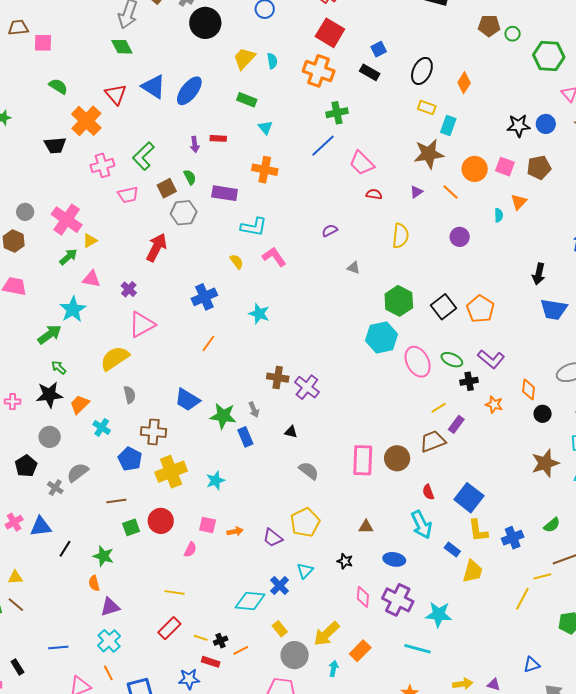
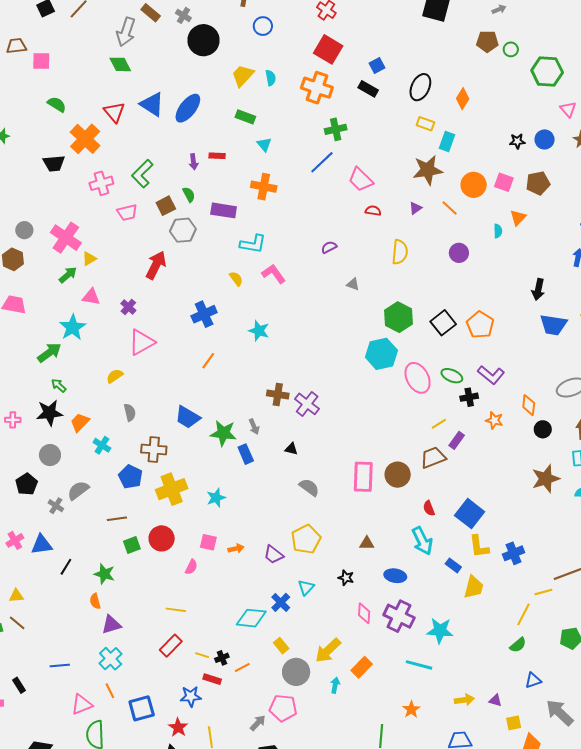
black star: (519, 126) -> (517, 141), size x0.7
yellow semicircle: (115, 358) -> (115, 376), size x0.6
green semicircle: (552, 525) -> (518, 645), moved

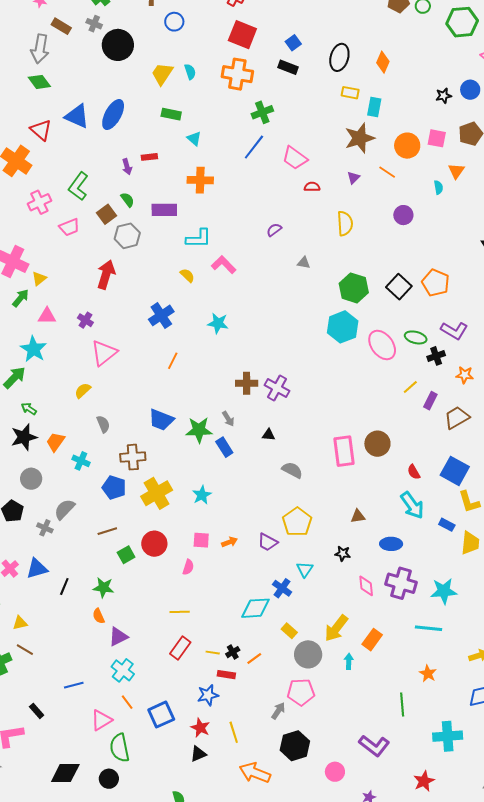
brown trapezoid: (433, 457) -> (457, 418), moved

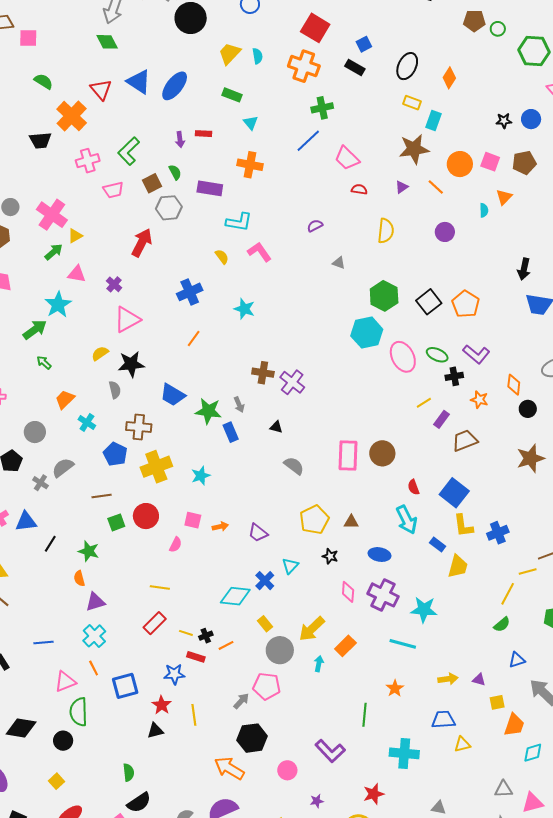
black star: (24, 437) -> (131, 364), moved
yellow pentagon: (297, 522) -> (314, 520), moved
orange arrow: (255, 773) -> (229, 768), moved

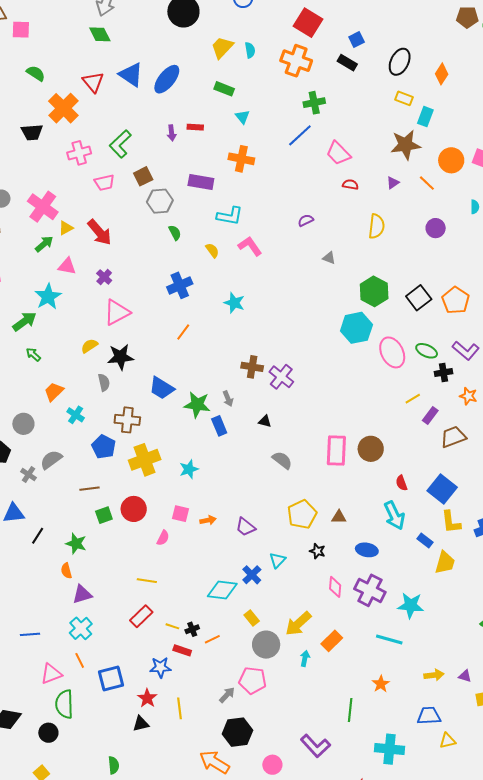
green semicircle: (175, 172) -> (175, 233), moved
red arrow: (142, 243) -> (100, 232), moved, turned 112

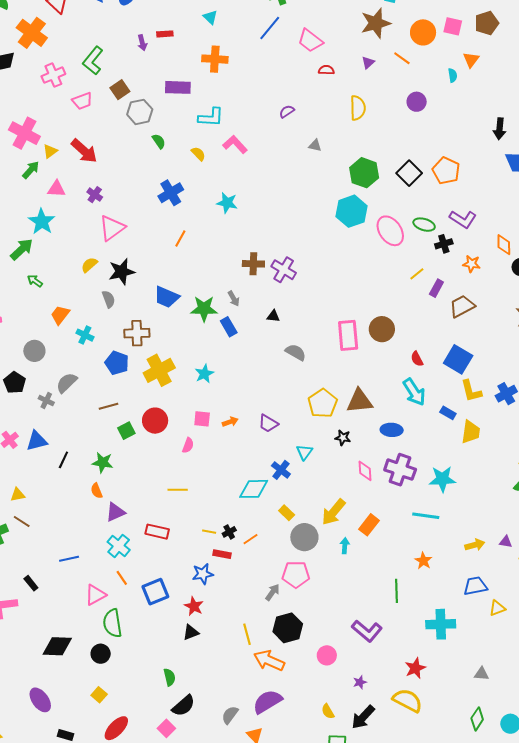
brown triangle: (339, 517) -> (359, 401), size x1.8
red rectangle: (141, 616) -> (157, 532), moved, turned 65
yellow line: (179, 708) -> (247, 634), moved

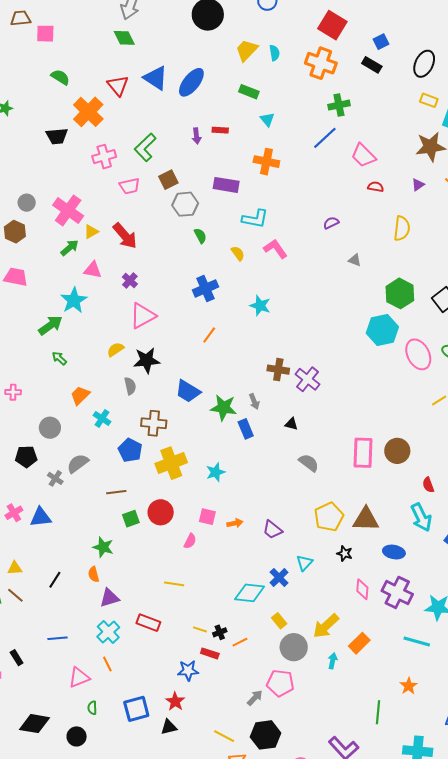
black pentagon: (15, 383) -> (26, 457), turned 30
black line: (63, 460) -> (55, 580), moved
blue square: (155, 592) -> (136, 709), moved
green semicircle: (112, 623) -> (92, 708), size x0.5
yellow line: (247, 634) -> (224, 736), turned -55

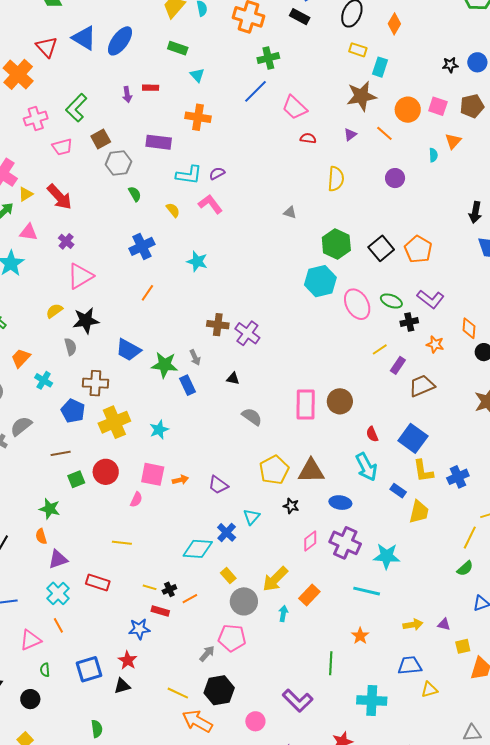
purple semicircle: (331, 223) -> (217, 173), moved
pink square: (207, 517) -> (153, 474), size x1.4
pink diamond: (362, 589) -> (310, 541), turned 50

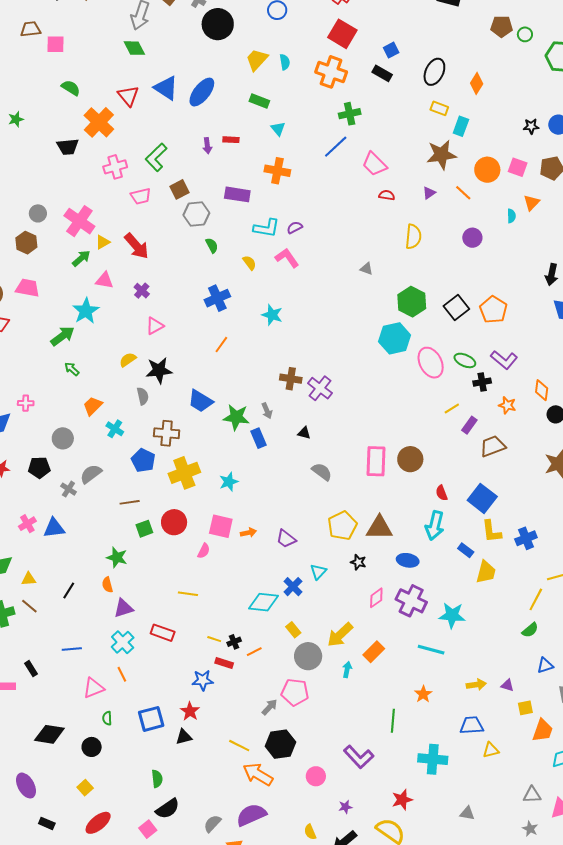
pink triangle: (80, 276) -> (155, 326), size x0.7
cyan arrow: (366, 467) -> (435, 525), turned 40

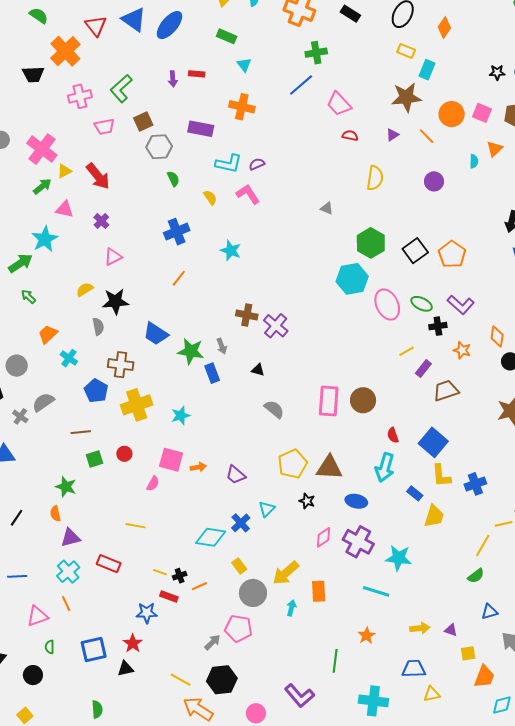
red circle: (174, 522) -> (124, 454), size x0.6
orange rectangle: (374, 652) -> (319, 591), turned -50

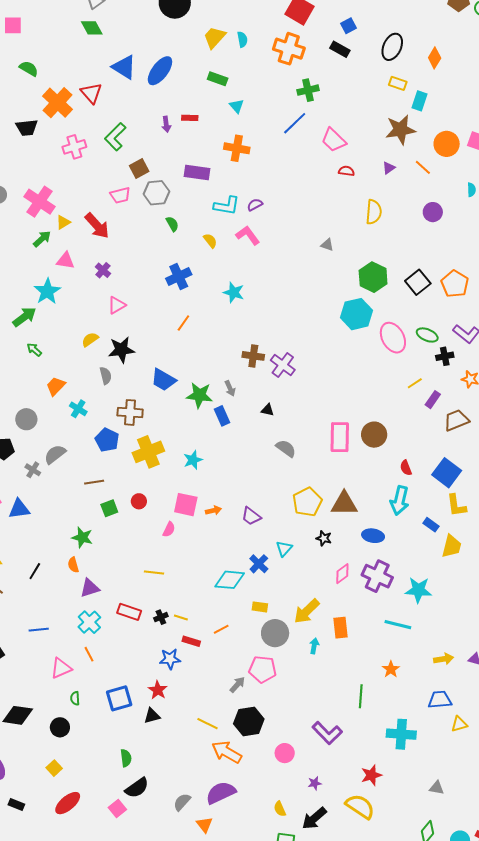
red triangle: (96, 26) -> (91, 93), moved
pink trapezoid: (104, 127) -> (120, 195), moved
yellow rectangle: (239, 566) -> (260, 607), turned -42
black cross: (180, 576) -> (161, 617), moved

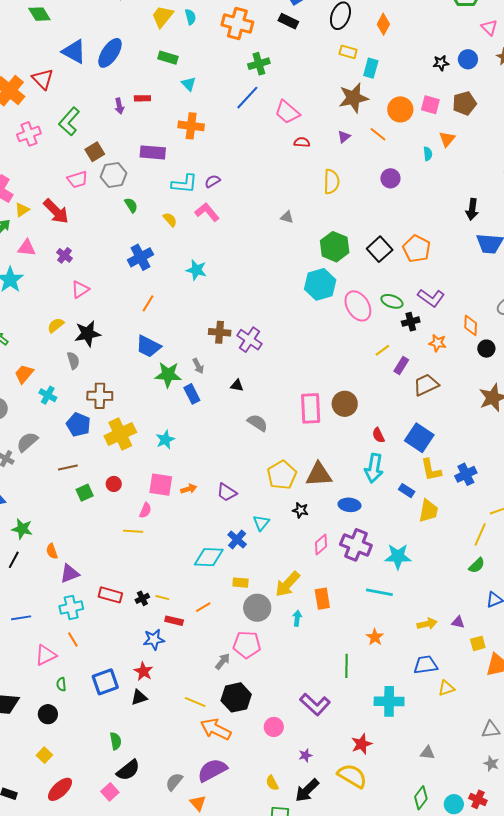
blue trapezoid: (163, 380) -> (148, 346), moved
green star: (82, 537) -> (22, 529), moved
yellow line: (154, 573) -> (133, 531), moved
cyan cross: (89, 622) -> (71, 607), turned 35

